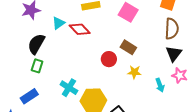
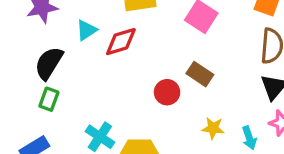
red diamond: (80, 29) -> (121, 42), turned -65
yellow star: (134, 72) -> (213, 128), moved

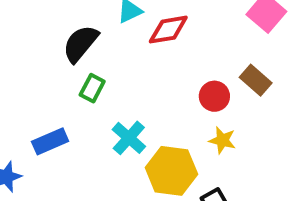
green rectangle: (49, 99) -> (92, 88), moved
yellow star: (213, 128) -> (222, 140), moved

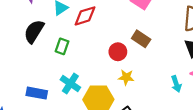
green rectangle: (92, 88) -> (62, 46), moved
blue rectangle: (50, 141) -> (37, 93), moved, turned 42

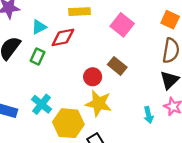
green rectangle: (62, 46) -> (37, 56), moved
yellow star: (126, 77) -> (99, 103), size x1.6

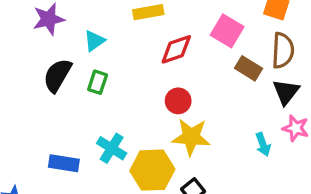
pink square: (122, 25) -> (227, 31), moved
red diamond: (63, 37) -> (176, 49), moved
brown rectangle: (117, 66) -> (249, 68), moved

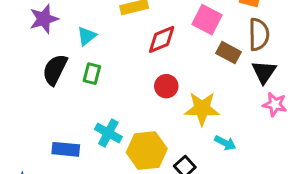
yellow star: (191, 137) -> (202, 109), moved
cyan arrow: (263, 144) -> (225, 143), moved, turned -40

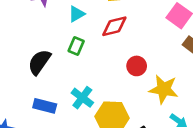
red diamond: (162, 39) -> (114, 26), moved
black semicircle: (55, 70) -> (39, 62), moved

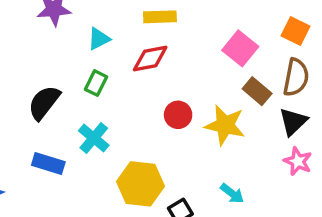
yellow star: (164, 89) -> (225, 125), moved
cyan cross: (82, 98) -> (94, 138), moved

